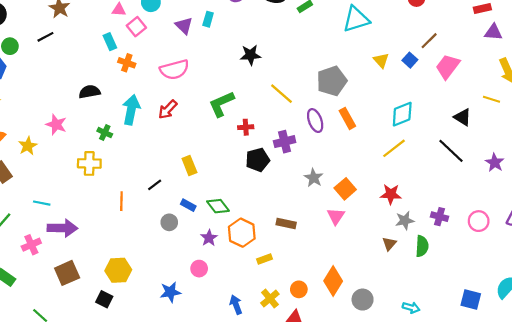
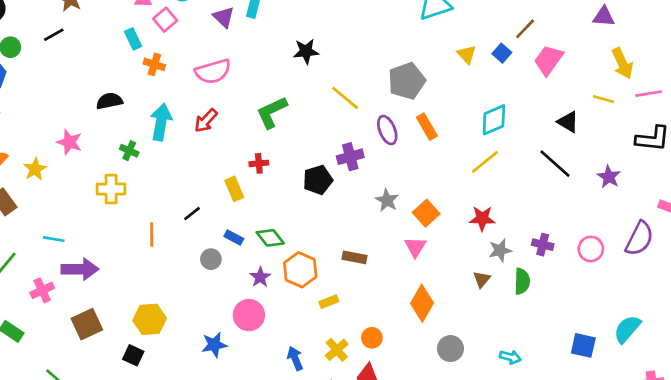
red cross: (246, 127) -> (259, 163), moved
pink circle: (199, 269) -> (249, 315), size x1.5
orange diamond: (333, 281) -> (422, 303), moved

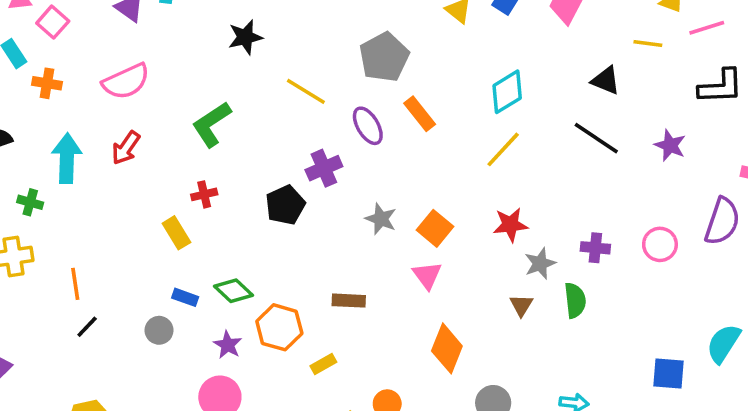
black line: (192, 214) -> (87, 327), moved
orange line: (152, 234) -> (75, 284), moved

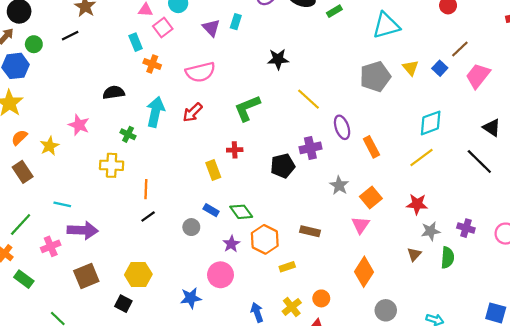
gray pentagon: (384, 57) -> (375, 77), moved
orange rectangle: (420, 114) -> (371, 147), moved

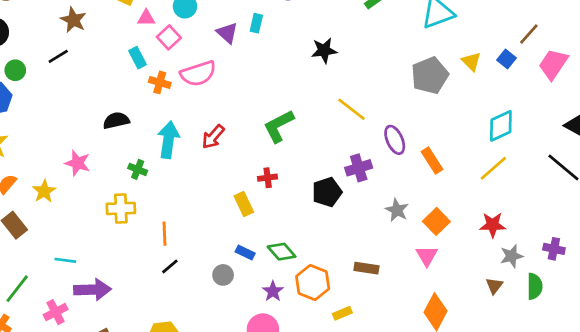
black star: (278, 59) -> (324, 50), moved
pink semicircle: (200, 72) -> (198, 74), moved

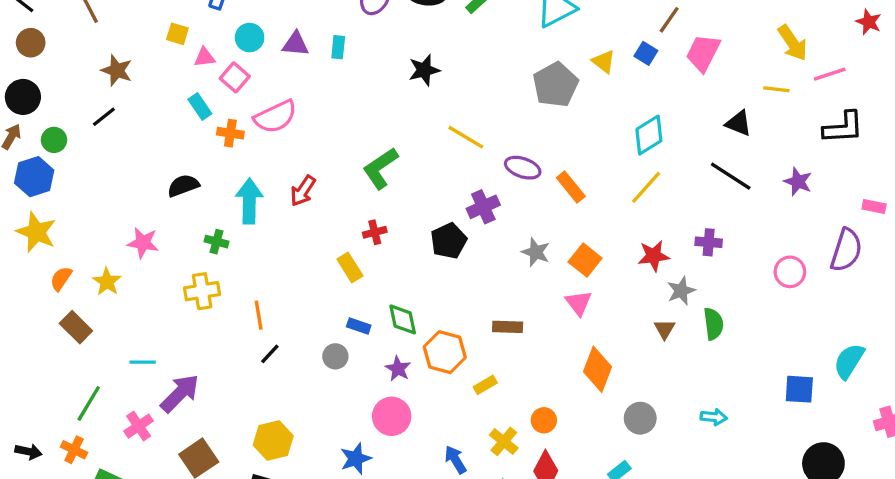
purple triangle: (227, 33) -> (296, 44), moved, turned -30
purple ellipse: (395, 140) -> (523, 168), turned -40
purple cross: (554, 249) -> (709, 242), moved
green diamond: (282, 252) -> (403, 319), turned 36
purple arrow: (92, 290) -> (180, 393), turned -36

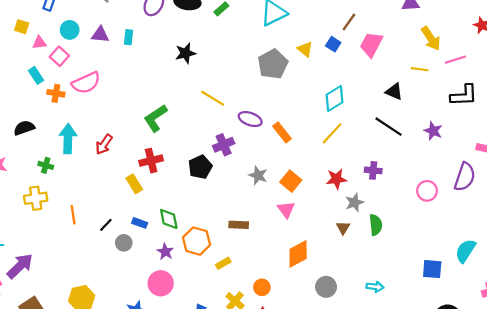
red arrow: (303, 191) -> (104, 144), moved
red cross: (375, 232) -> (151, 161), size x1.5
black line: (270, 354) -> (106, 225), moved
orange diamond: (597, 369) -> (298, 254), turned 40

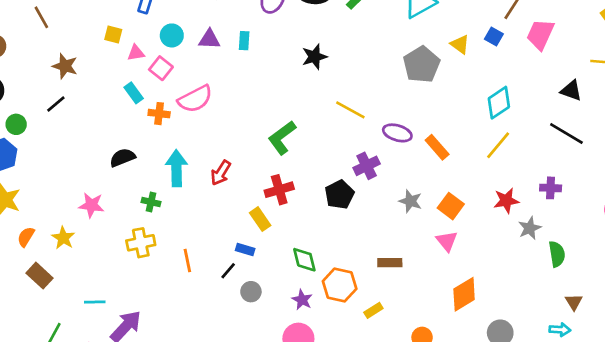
blue rectangle: (140, 223) -> (245, 250), moved
brown triangle: (343, 228) -> (574, 302), moved

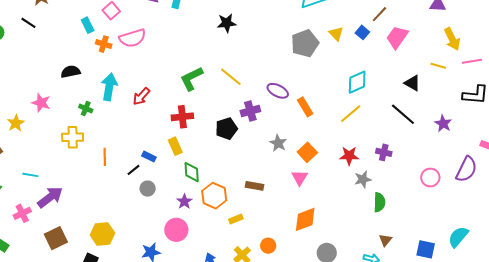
black line: (56, 104) -> (28, 23), turned 63
yellow line: (350, 110) -> (231, 77), moved
yellow rectangle: (260, 219) -> (175, 146), moved

